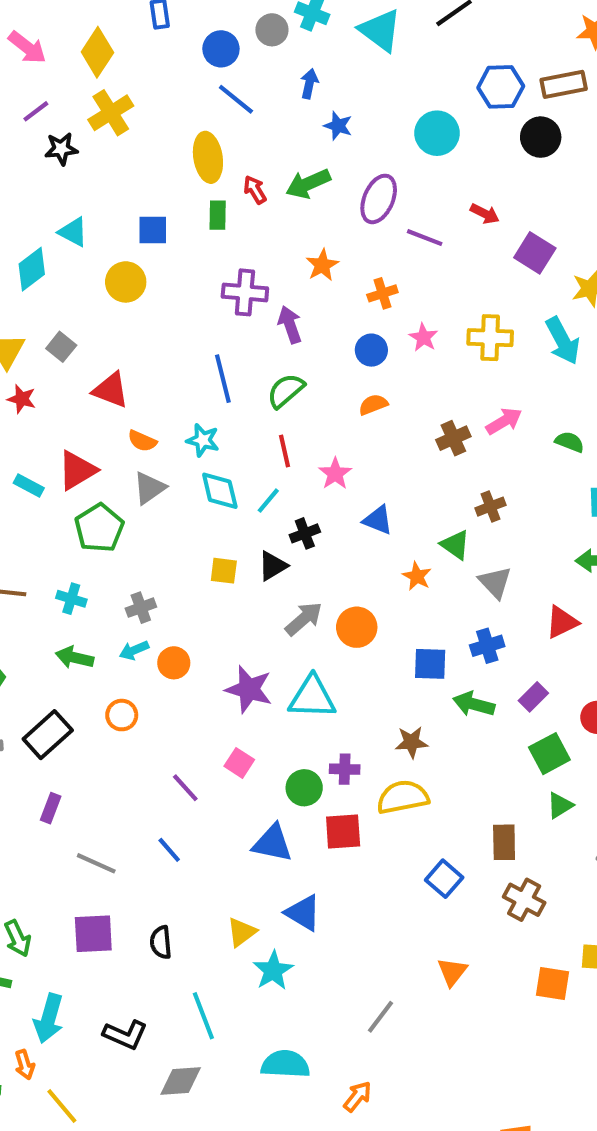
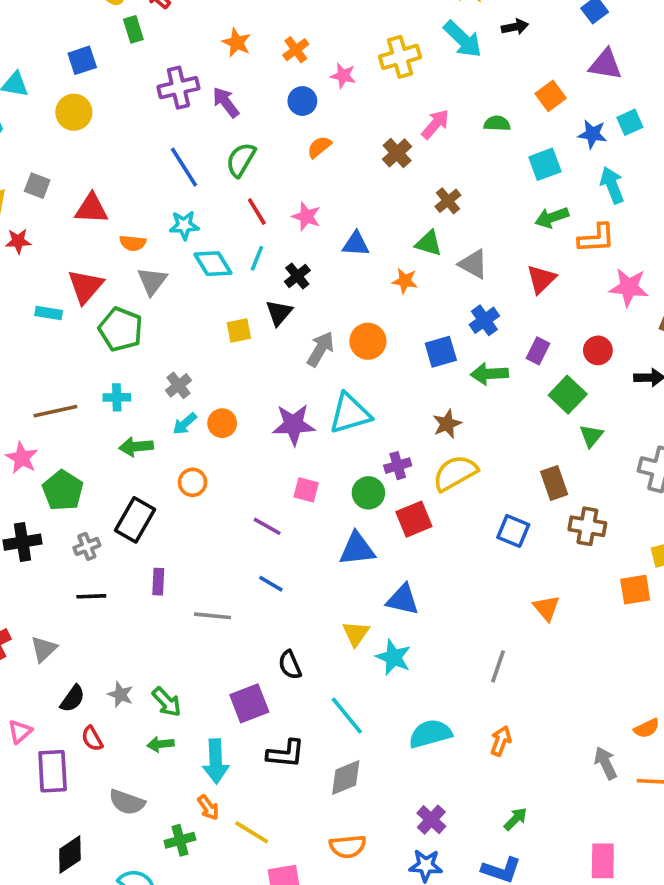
purple square: (93, 934) -> (249, 703), moved

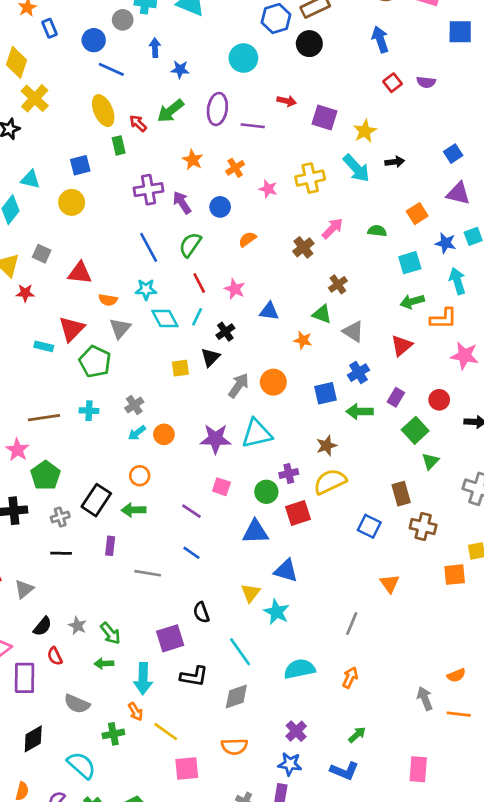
blue circle: (302, 101) -> (220, 207), moved
green arrow: (136, 447) -> (134, 510), moved

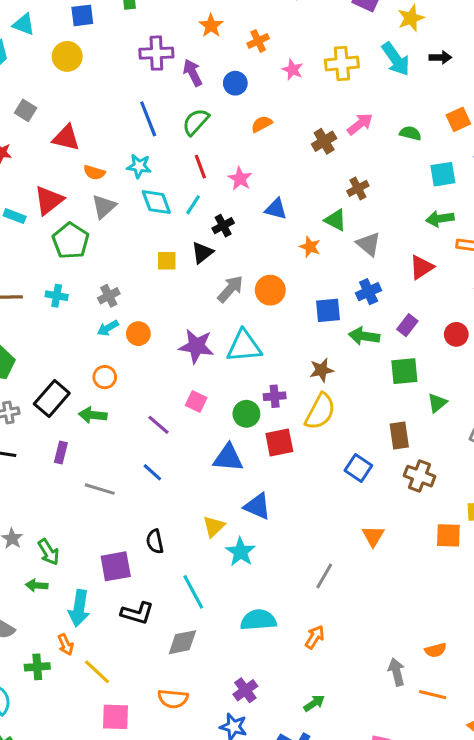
green square: (415, 430) -> (404, 371), moved, turned 30
yellow semicircle: (330, 482) -> (320, 412), turned 136

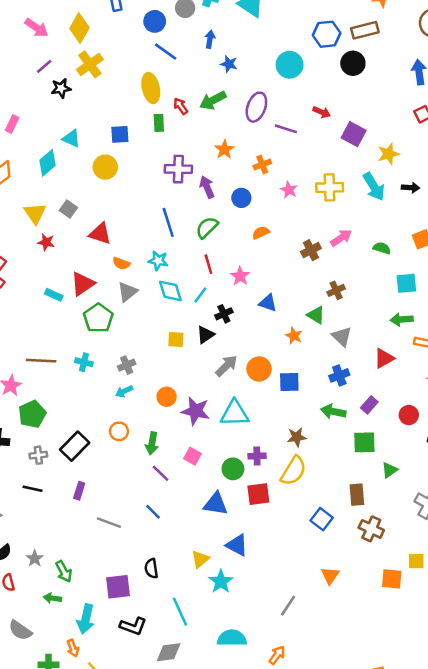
blue square: (328, 310) -> (289, 382), moved
orange circle: (138, 334) -> (167, 397), moved
green arrow: (93, 415) -> (152, 443), moved, turned -90

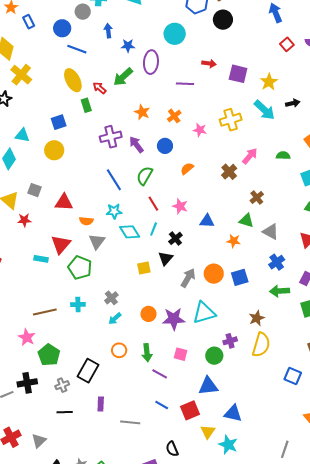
purple ellipse: (256, 107) -> (151, 62), moved
red square: (258, 494) -> (190, 410), moved

